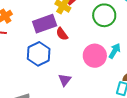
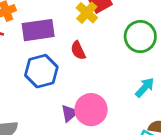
purple rectangle: (45, 24) -> (38, 30), moved
pink circle: (95, 56) -> (91, 110), moved

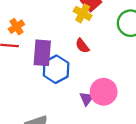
purple rectangle: (38, 30) -> (42, 53), moved, turned -65

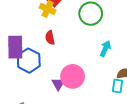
red semicircle: (82, 46) -> (50, 38), turned 32

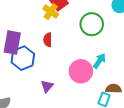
pink circle: (73, 76) -> (81, 71), moved

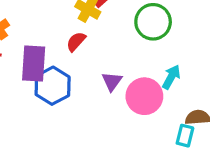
red semicircle: (48, 40) -> (76, 42), moved, turned 48
purple triangle: (47, 86) -> (112, 81), moved

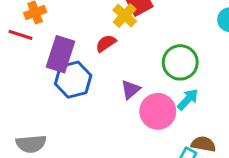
green circle: (153, 22) -> (180, 62), moved

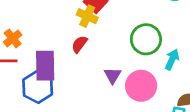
blue hexagon: (73, 80) -> (38, 87), moved
cyan arrow: (188, 99) -> (172, 59), moved

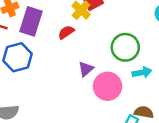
cyan arrow: (172, 59) -> (142, 72), turned 36
purple rectangle: (45, 66) -> (31, 21), moved

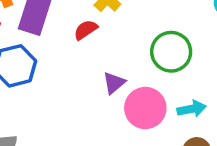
cyan arrow: (142, 72) -> (192, 109), moved

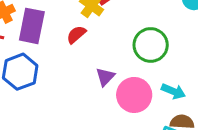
cyan arrow: (192, 109) -> (173, 91), turned 40

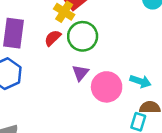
green circle: (151, 45) -> (83, 36), moved

